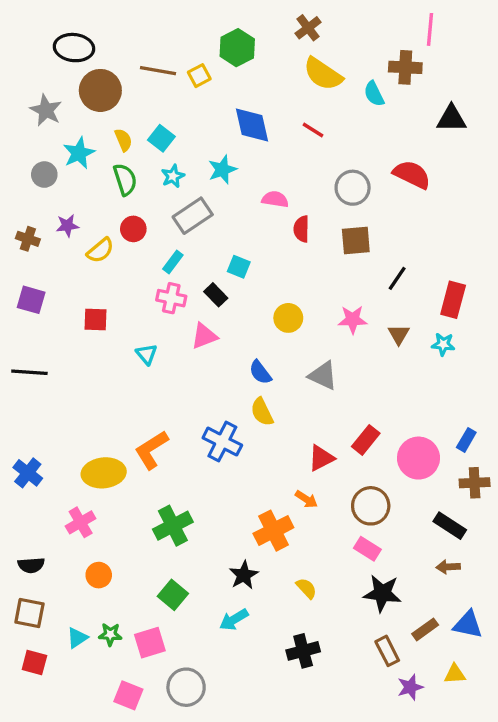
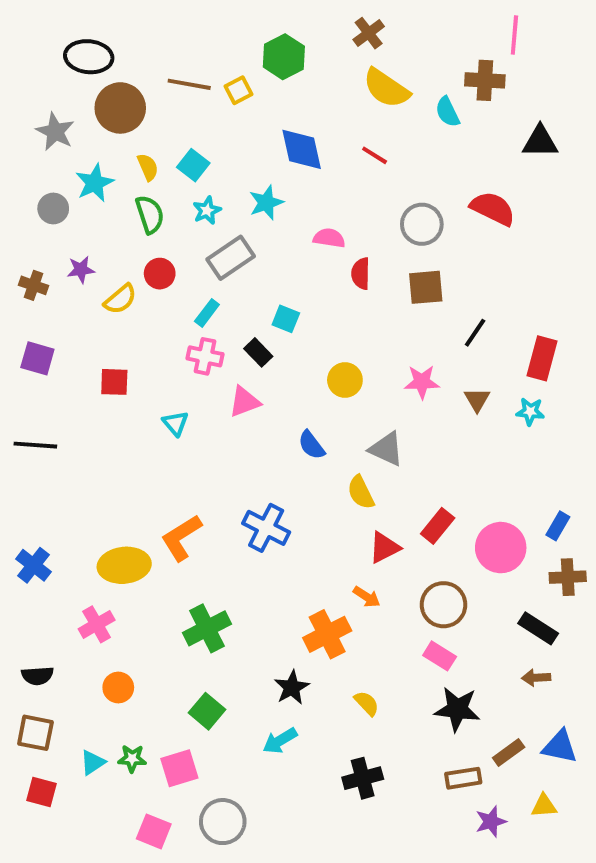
yellow semicircle: (262, 412) -> (361, 492), moved
brown rectangle: (387, 651) -> (463, 778), turned -72

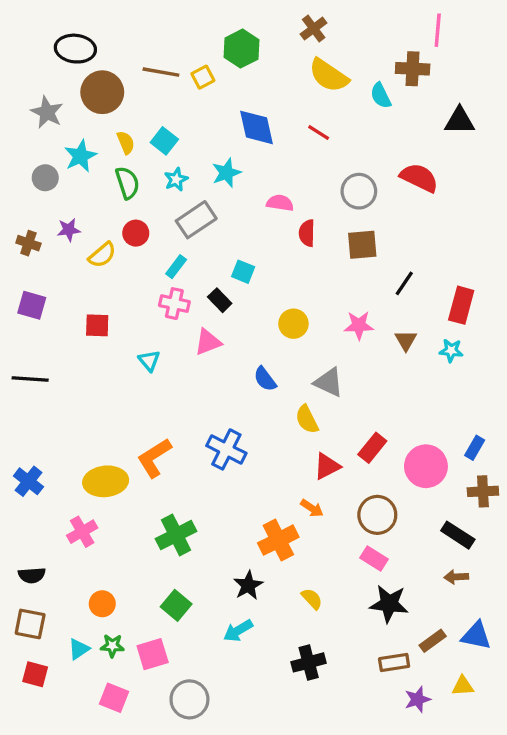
orange circle: (118, 687) -> (102, 604), moved
pink square: (154, 831) -> (114, 698), moved

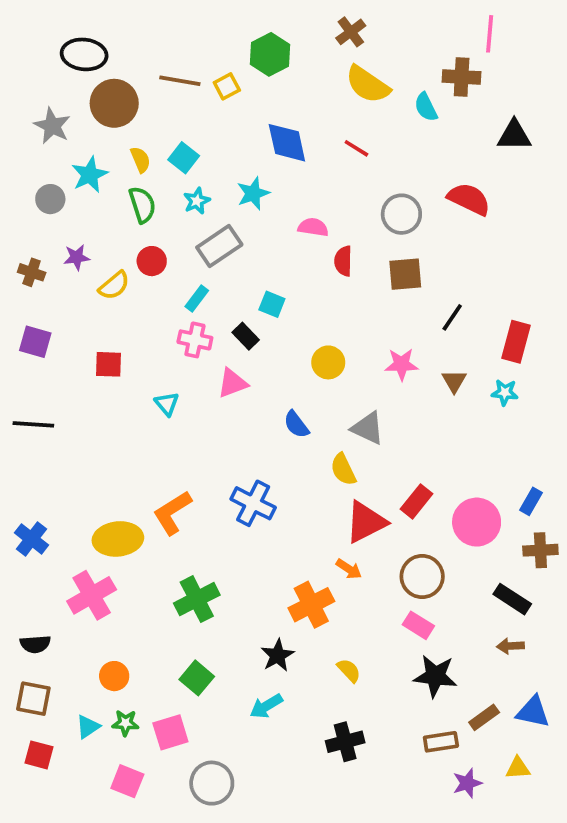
red triangle: (327, 466) -> (366, 522), size x1.4
pink cross: (82, 532) -> (92, 595), size x1.4

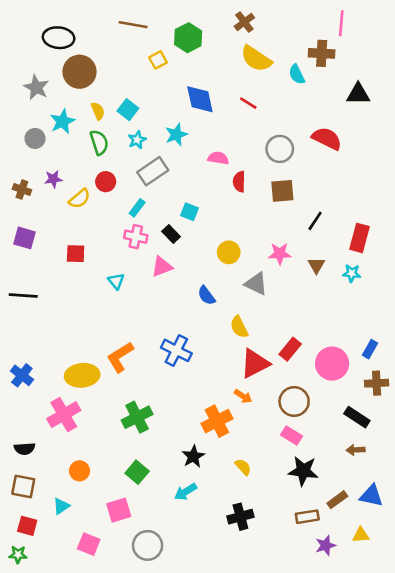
brown line: (180, 81) -> (133, 25), moved
gray triangle: (368, 428) -> (256, 284), moved
green star: (125, 723) -> (18, 555), moved

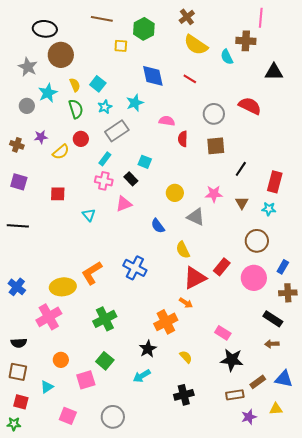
yellow square: (158, 60) -> (121, 46), turned 32
brown circle: (294, 401) -> (257, 241), moved
pink square: (119, 510) -> (86, 380), moved

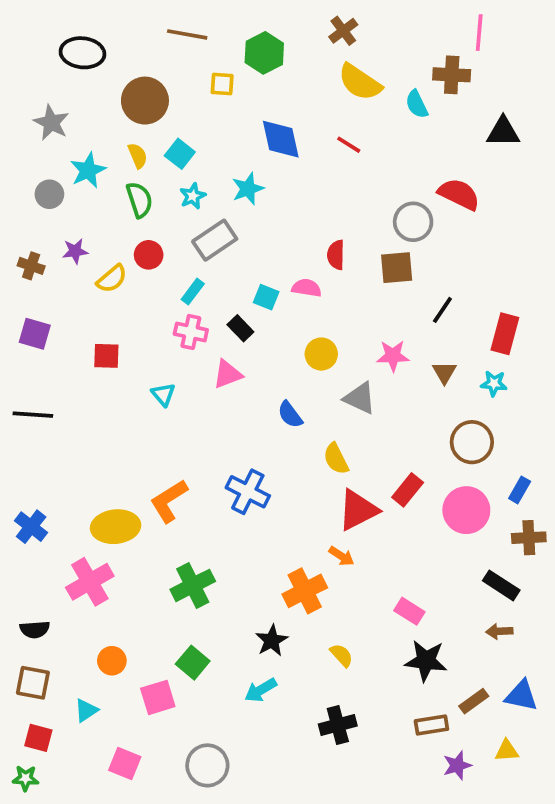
brown circle: (61, 55) -> (145, 101), moved
gray circle: (214, 114) -> (413, 222), moved
pink semicircle: (167, 121) -> (307, 288), moved

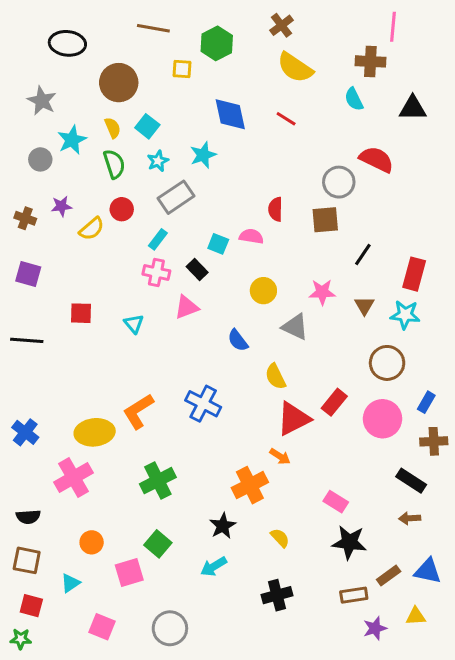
cyan semicircle: (417, 104) -> (354, 99), moved
red square: (106, 356) -> (81, 313), moved
cyan star: (494, 383) -> (405, 315), size x1.4

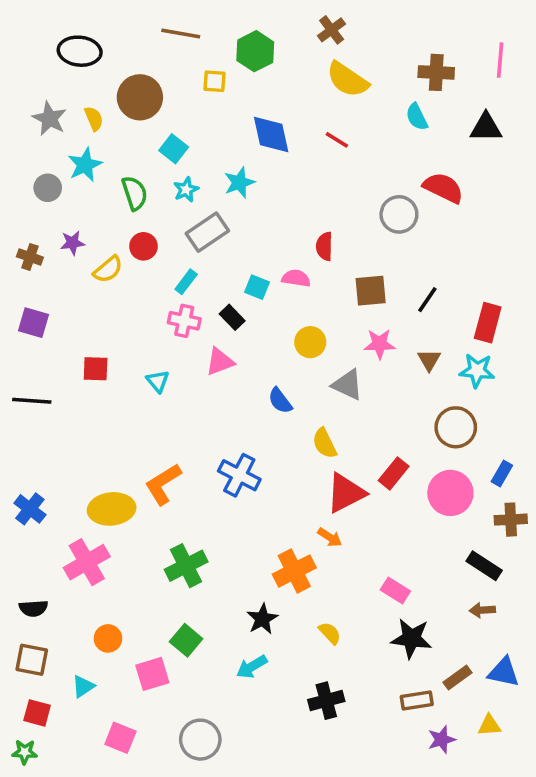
pink line: (393, 27) -> (500, 60), moved
yellow semicircle: (113, 128) -> (94, 119), moved
brown square: (325, 220) -> (371, 291), moved

